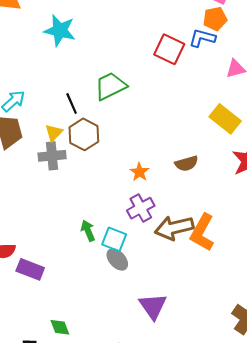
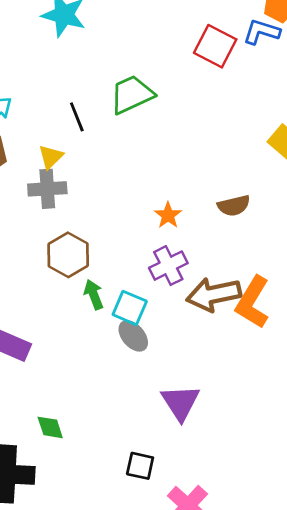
brown hexagon: (84, 134) -> (68, 255), moved

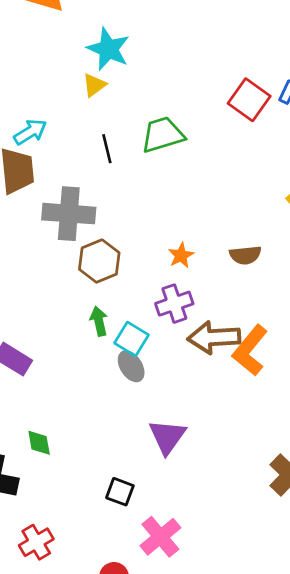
yellow triangle: (51, 157) -> (94, 85), moved
gray cross: (47, 189) -> (69, 214), size x1.4
brown hexagon: (68, 255) -> (99, 261), moved

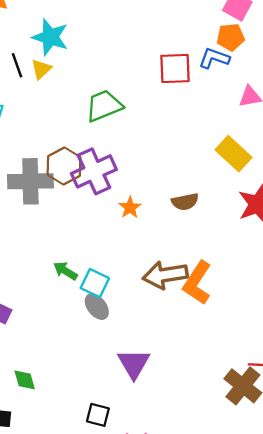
red square: (249, 100) -> (175, 68), turned -32
black line: (107, 149) -> (17, 65), moved
brown hexagon: (99, 261) -> (64, 166), moved
purple cross: (174, 304) -> (94, 171), moved, size x1.4
green arrow: (99, 321) -> (65, 271), turned -40

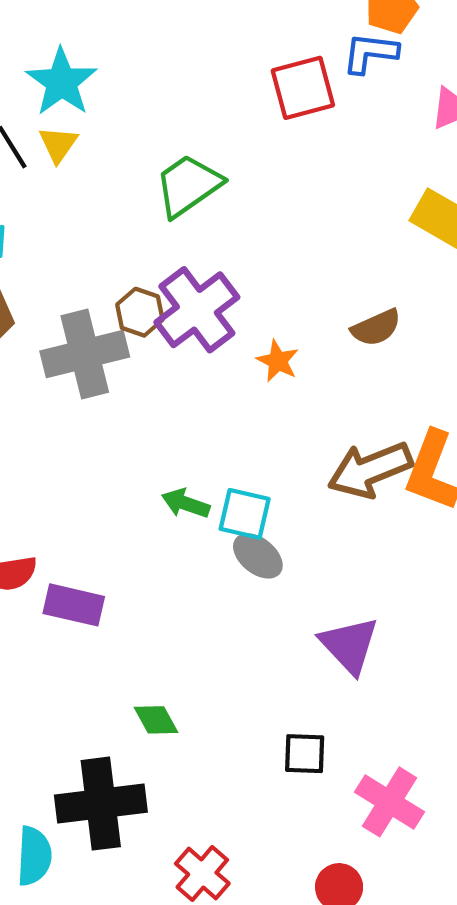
cyan star: (50, 37) -> (62, 82), turned 30
brown hexagon: (64, 166) -> (140, 312), size x0.7

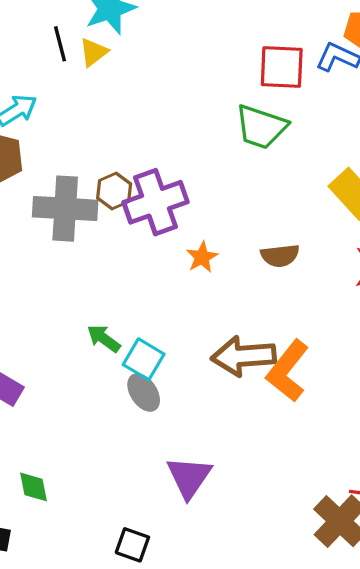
green trapezoid: (188, 185) -> (261, 127), moved, turned -144

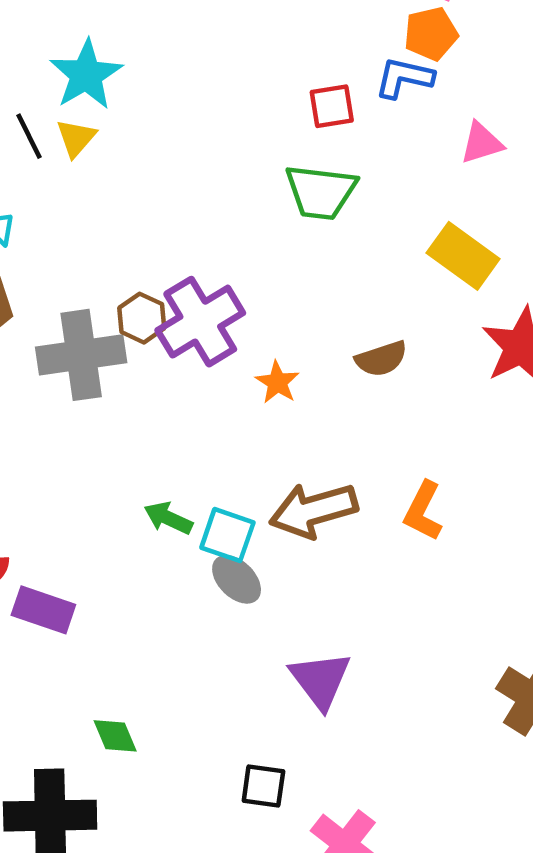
red square: (282, 67) -> (332, 106), size x0.7
brown arrow: (243, 356) -> (313, 510), moved
orange L-shape: (288, 371) -> (423, 511), size x0.7

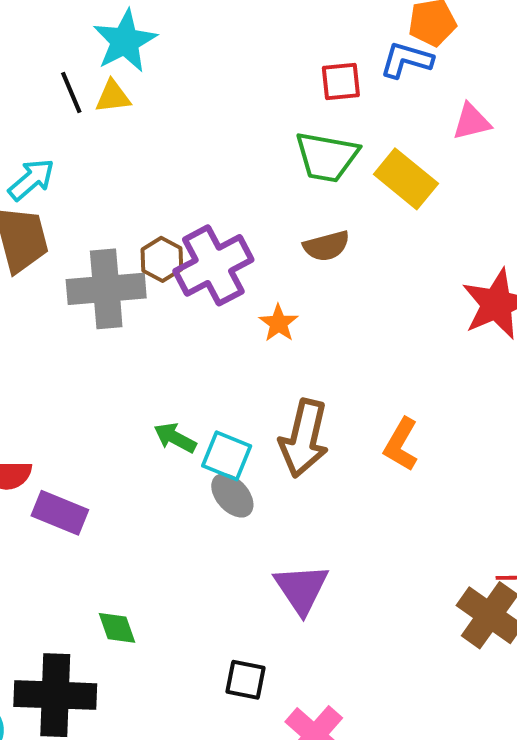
yellow triangle: (76, 138) -> (113, 97), turned 39
yellow rectangle: (463, 256) -> (406, 179), moved
brown semicircle: (381, 359) -> (326, 246), moved
brown arrow: (313, 510) -> (304, 438), turned -64

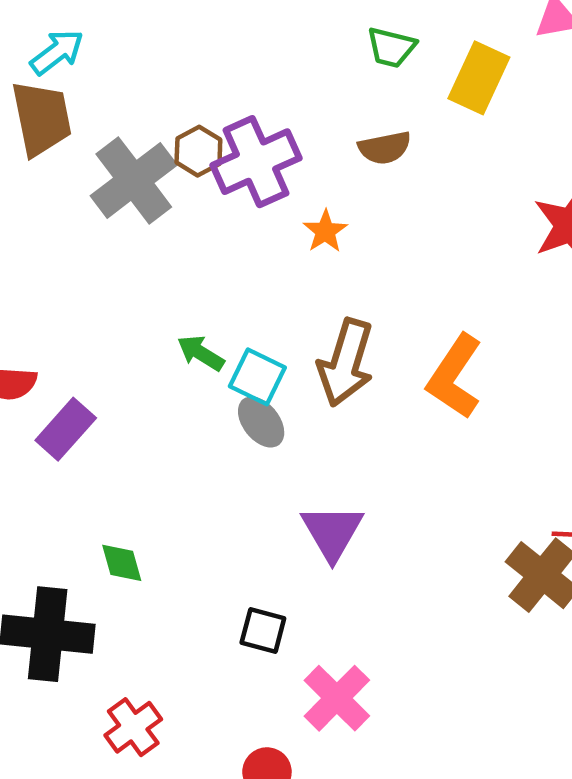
green trapezoid: (327, 157) -> (391, 47), size x0.7
yellow rectangle: (406, 179) -> (479, 78), turned 72
gray cross: (106, 289) -> (134, 180), turned -36
orange L-shape: (401, 444) -> (455, 377), size x1.4
purple rectangle: (60, 513) -> (66, 429), turned -74

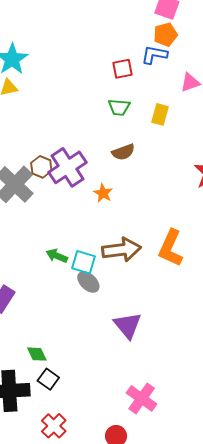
yellow rectangle: (479, 78) -> (160, 114), size x0.7
brown arrow: (346, 363) -> (121, 250), turned -105
black square: (263, 630) -> (48, 379), moved, turned 30

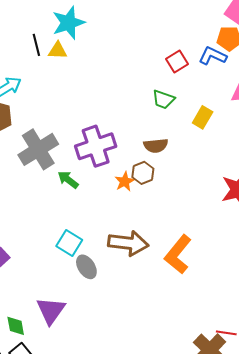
red square: (122, 69) -> (177, 62), turned -35
brown hexagon: (41, 167) -> (143, 173), moved
green arrow: (57, 256) -> (68, 180), moved
cyan square: (84, 262) -> (69, 243), moved
purple triangle: (128, 325) -> (51, 311), moved

